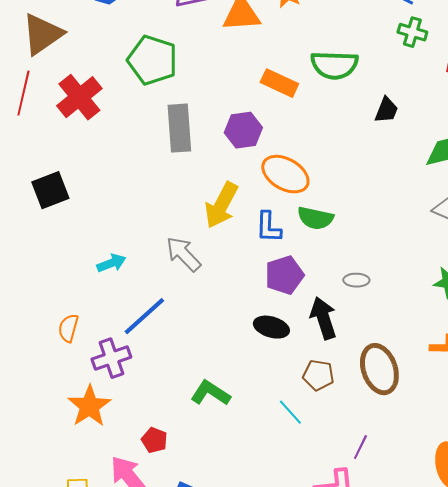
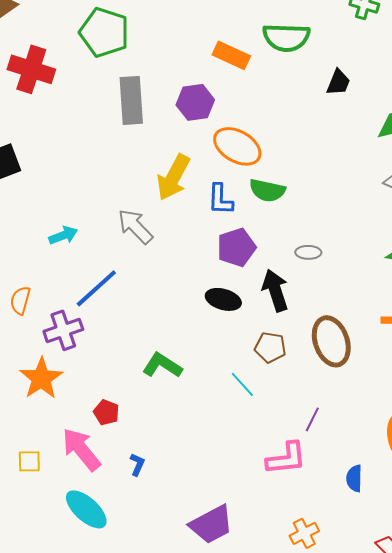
red cross: (79, 97) -> (31, 69), turned -33

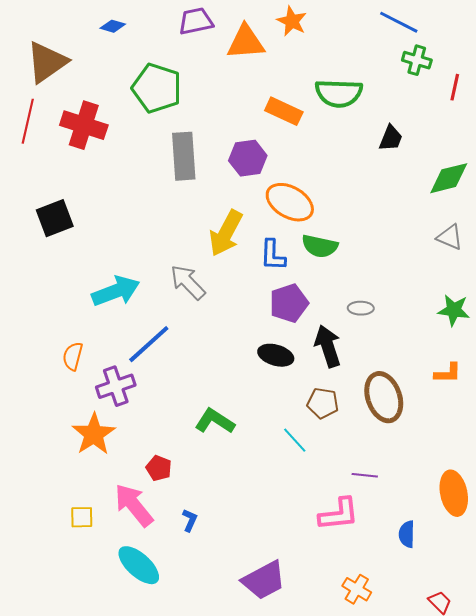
cyan arrow: (63, 235) -> (116, 291), size x1.6
purple line: (312, 419) -> (365, 475), turned 70
orange cross: (304, 533) -> (357, 589), turned -32

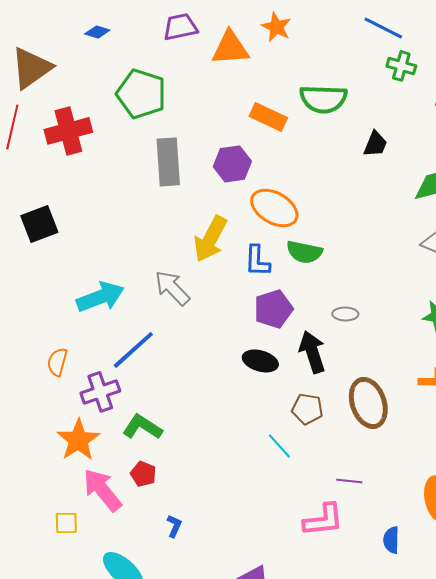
red cross: (84, 125) -> (68, 131), turned -33
green L-shape: (215, 421) -> (142, 427), moved
pink arrow: (134, 505) -> (102, 490), moved

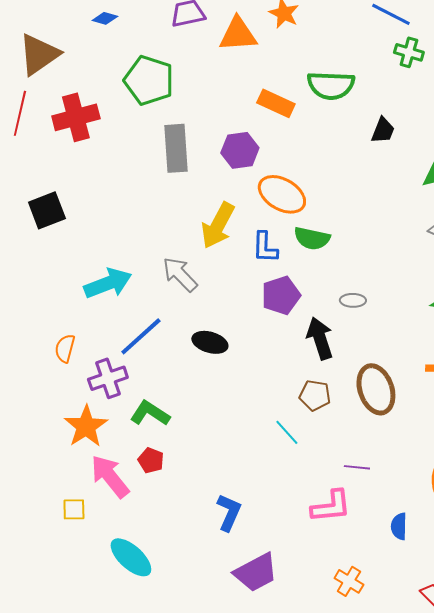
black ellipse: (260, 361) -> (210, 342), moved
blue L-shape: (174, 526) -> (229, 512), moved, size x1.6

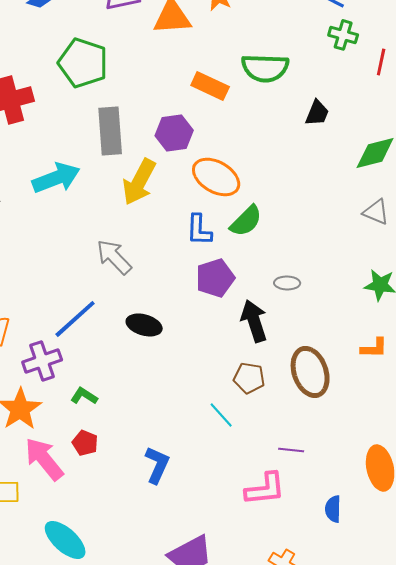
yellow arrow: (218, 225) -> (139, 182), moved
green semicircle: (312, 238) -> (246, 221), turned -57
cyan arrow: (108, 283) -> (56, 178), moved
green L-shape: (150, 413) -> (84, 396), size x0.7
blue L-shape: (229, 512) -> (157, 465), moved

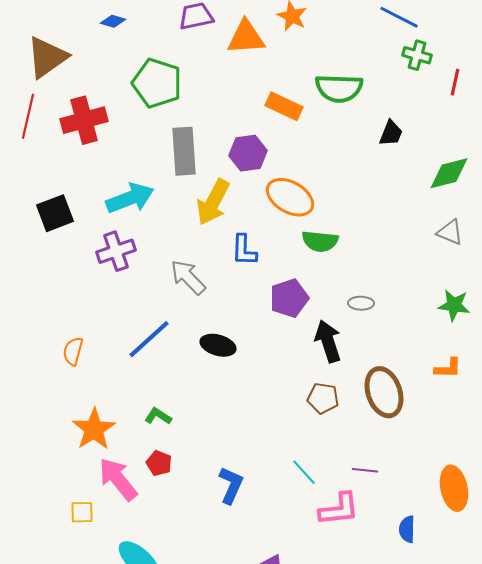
green semicircle: (246, 221) -> (320, 241), turned 51
blue L-shape: (199, 230) -> (244, 250), moved
purple cross: (42, 361) -> (116, 251), moved
cyan line: (221, 415) -> (304, 472), moved

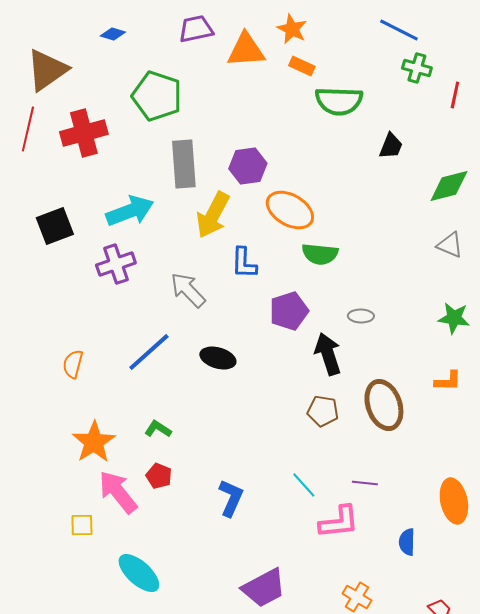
orange rectangle: (284, 106) -> (302, 66), moved, size x0.7

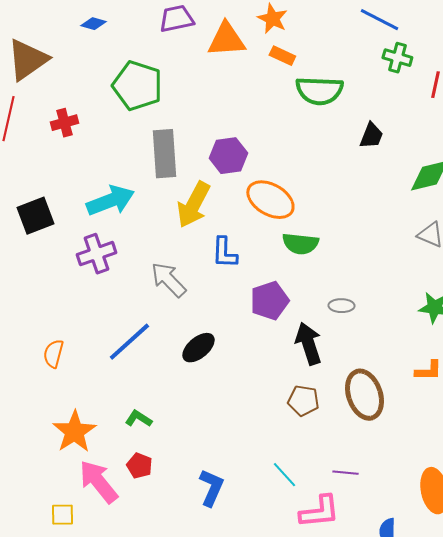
red cross: (84, 133) -> (64, 123), size x0.6
black ellipse: (218, 358) -> (198, 348), turned -56

